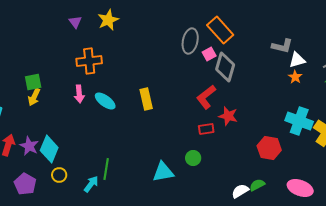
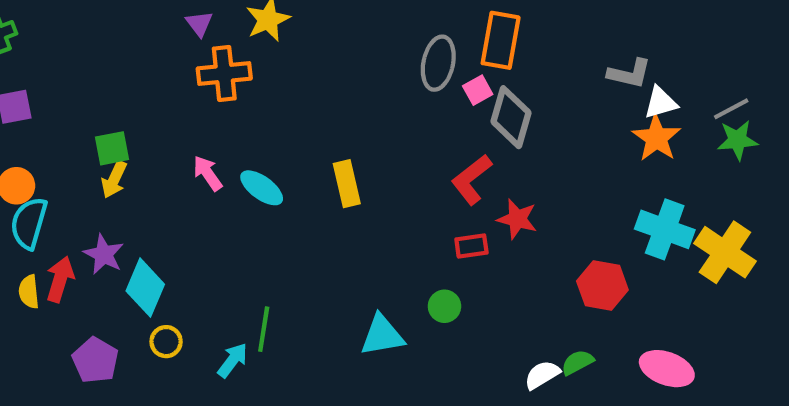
orange rectangle: (220, 30) -> (501, 40), turned 52
orange cross: (89, 61) -> (224, 74), moved
orange star: (295, 77) -> (656, 138), size x1.6
pink arrow: (79, 94) -> (208, 173), turned 150
purple star: (29, 146) -> (104, 254), moved

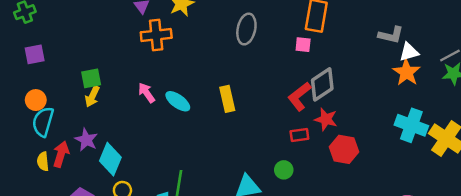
gray ellipse: (438, 63) -> (246, 29), moved
pink square: (478, 90) -> (303, 45), turned 35
gray diamond: (511, 117) -> (322, 84), moved, turned 40
red hexagon: (602, 285) -> (344, 149), moved

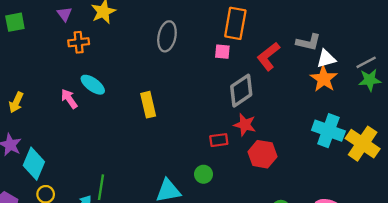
orange cross: (156, 35) -> (79, 42), size x0.7
green square: (91, 78) -> (15, 22), moved
red L-shape: (299, 96) -> (268, 56), moved
cyan ellipse: (178, 101) -> (93, 85), moved

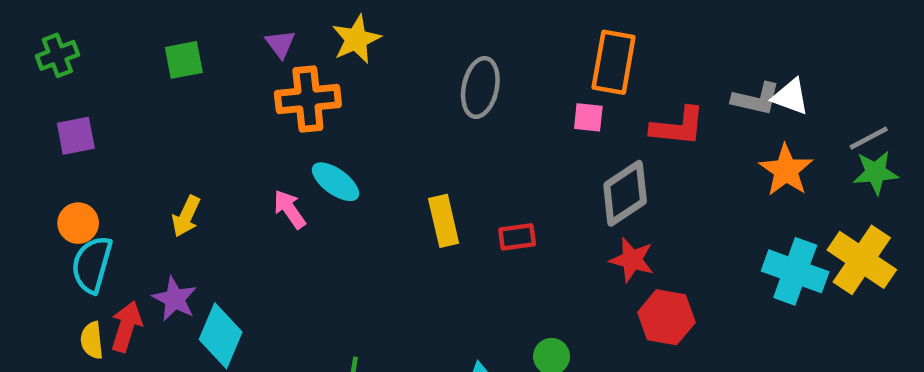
orange cross: (79, 42) -> (308, 99), size x1.5
red L-shape: (268, 56) -> (678, 127), turned -136
white triangle: (326, 59) -> (791, 97), moved, turned 36
red rectangle: (219, 140) -> (517, 237), moved
yellow cross: (363, 144) -> (862, 260), moved

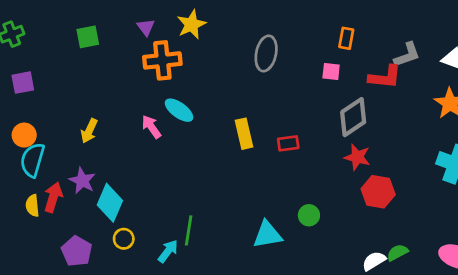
orange rectangle: (614, 62) -> (346, 38), size x0.6
gray L-shape: (756, 99) -> (407, 55), moved, turned -32

